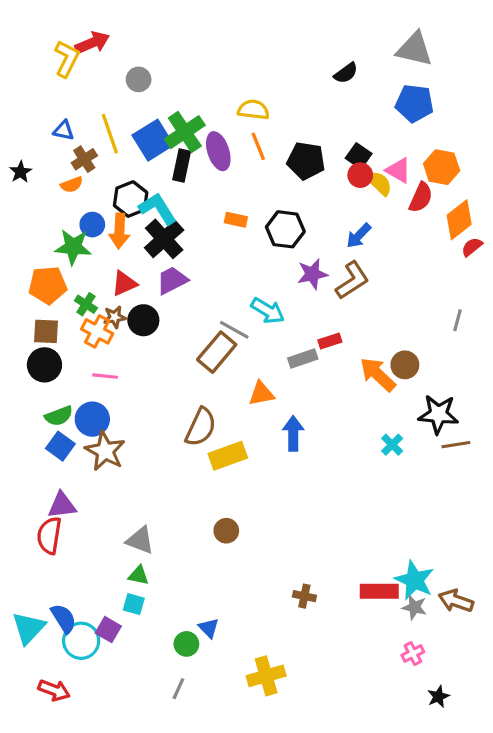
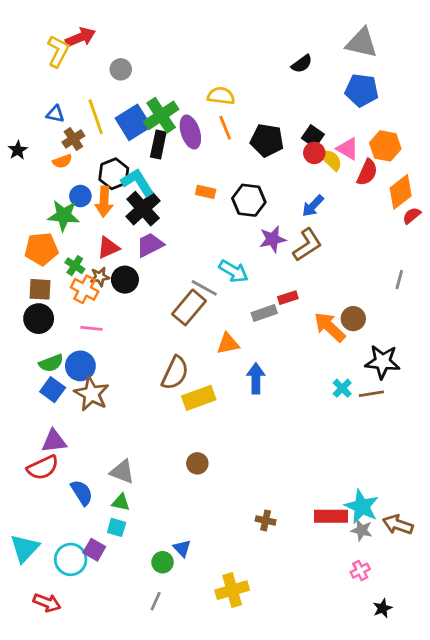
brown line: (456, 445) -> (371, 394), moved
red semicircle: (49, 536) -> (43, 468), turned -124
blue semicircle: (64, 618) -> (82, 493), moved

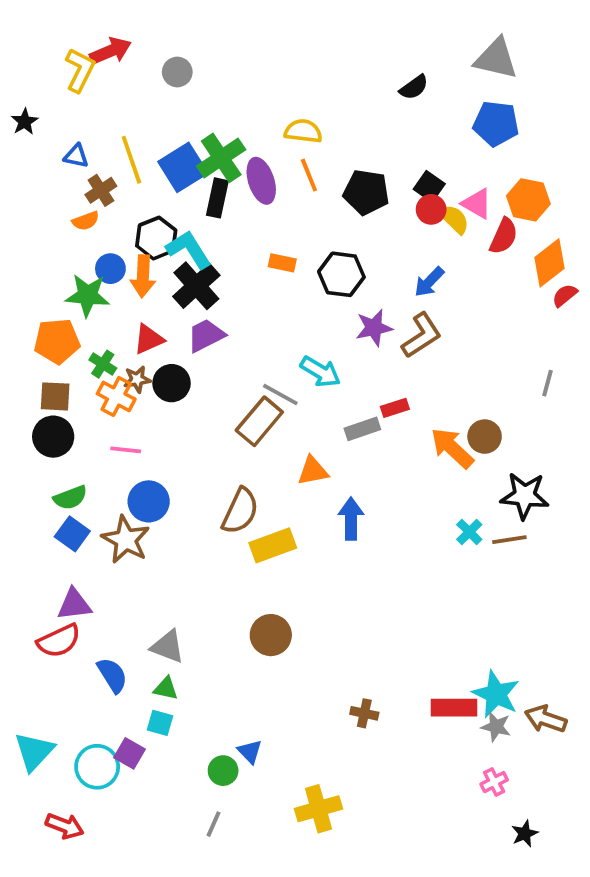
gray circle: (121, 69) -> (177, 72), moved
black star: (18, 150) -> (25, 122), moved
blue circle: (80, 366) -> (149, 501), moved
brown circle: (197, 463) -> (271, 635), size x1.4

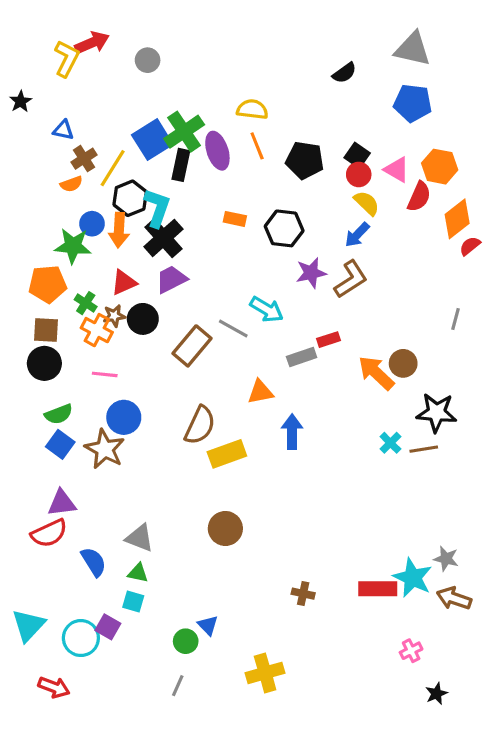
yellow line: (131, 160) -> (113, 168), moved, turned 51
yellow semicircle: (454, 219) -> (367, 203), moved
cyan L-shape: (189, 250) -> (157, 208), turned 51
brown rectangle: (259, 421) -> (192, 346), moved
gray star: (496, 727) -> (446, 559), moved

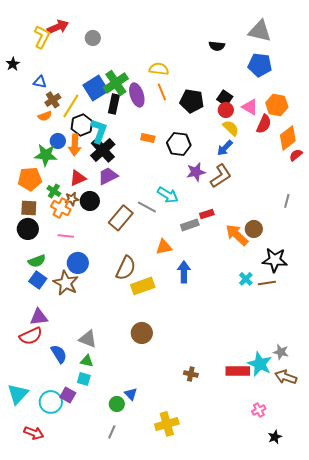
black semicircle: (344, 73) -> (217, 46), turned 42

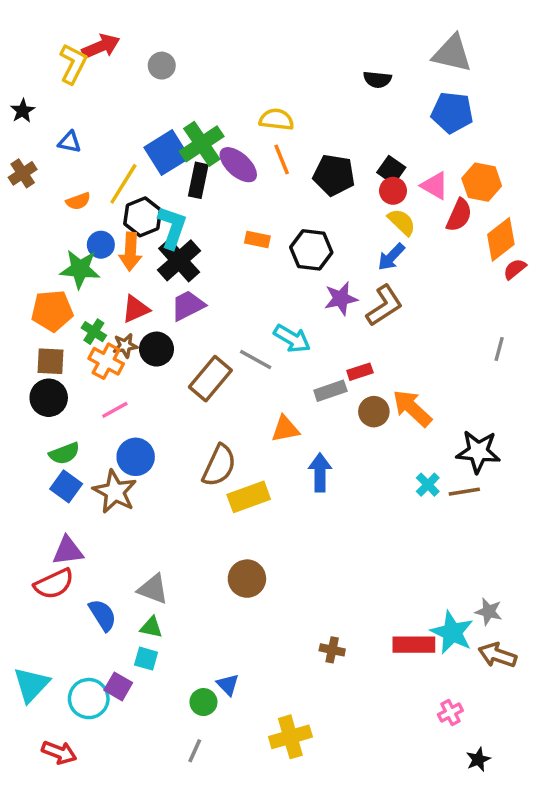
purple ellipse: (137, 95) -> (238, 165), turned -30
brown cross: (53, 100) -> (23, 173), moved
brown circle: (254, 229) -> (374, 412), moved
pink line: (66, 236) -> (115, 410), turned -35

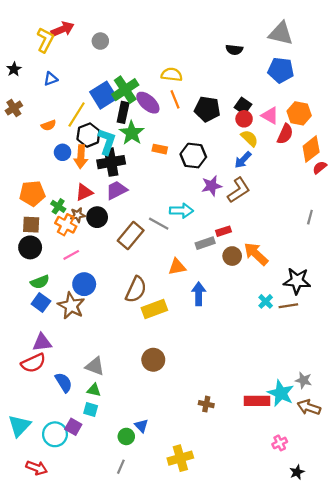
blue triangle: (70, 142) -> (51, 79), moved, turned -32
black cross: (179, 260) -> (111, 162), turned 32
green star: (80, 269) -> (132, 133), moved, turned 30
cyan arrow: (292, 339) -> (181, 211), turned -30

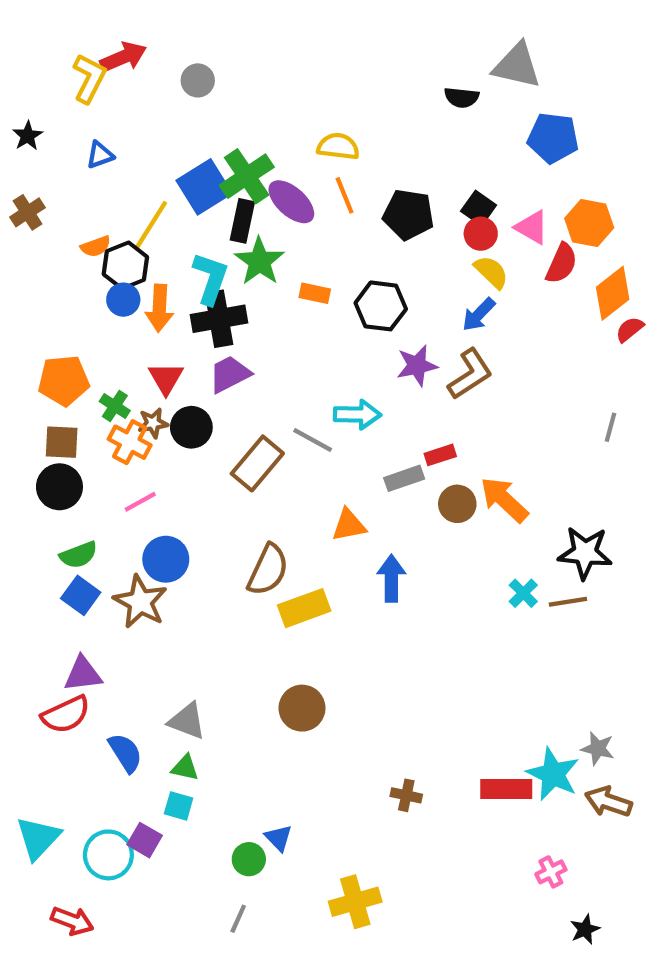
gray triangle: (281, 33) -> (517, 66), moved
black hexagon: (88, 135) -> (125, 266), moved
red triangle: (84, 192) -> (166, 378), turned -36

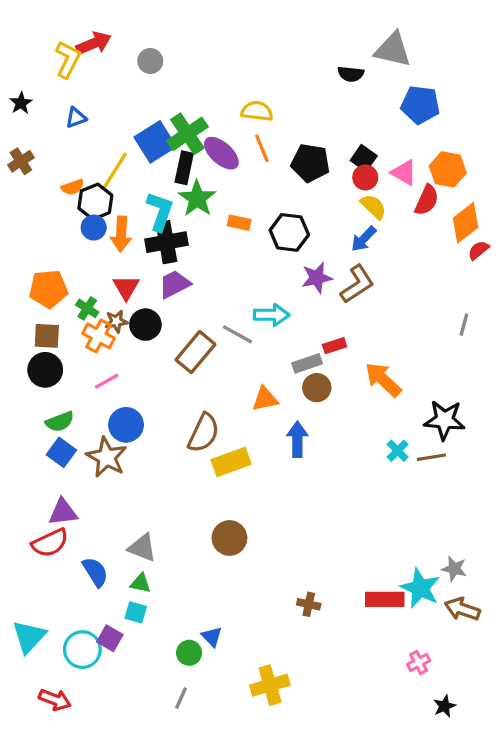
brown circle: (457, 504) -> (317, 388), moved

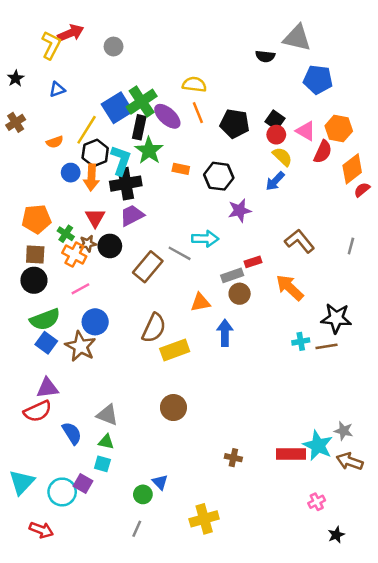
black hexagon: (95, 202) -> (95, 153), moved
brown L-shape: (357, 284) -> (300, 241), moved, turned -96
green semicircle: (60, 422) -> (45, 319), size x1.4
cyan cross: (398, 451) -> (301, 341), turned 35

